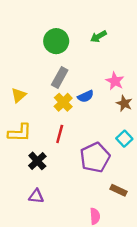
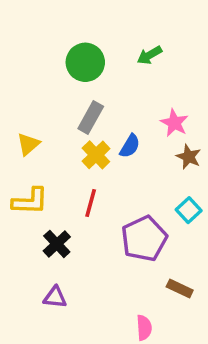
blue semicircle: (86, 96) -> (130, 146), turned -35

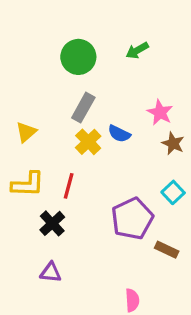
blue semicircle: (130, 146) -> (119, 134), turned 85
red line: (91, 203) -> (69, 186), moved
brown rectangle: (180, 288) -> (167, 250), moved

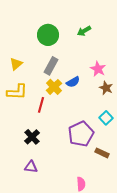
yellow triangle: (26, 132) -> (16, 64), moved
blue semicircle: (119, 134) -> (73, 82), turned -56
yellow L-shape: (28, 184) -> (17, 92), moved
red line: (69, 186) -> (41, 105), moved

